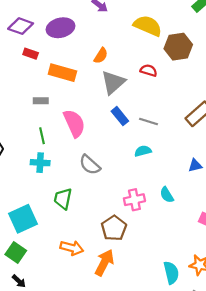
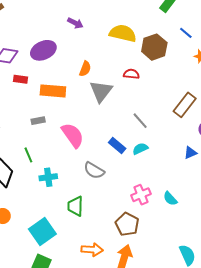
blue rectangle: (120, 116) -> (117, 146), moved
gray line: (148, 121) -> (140, 121), turned 42
green line: (42, 136) -> (28, 155), moved
cyan semicircle: (167, 195) -> (170, 199), moved

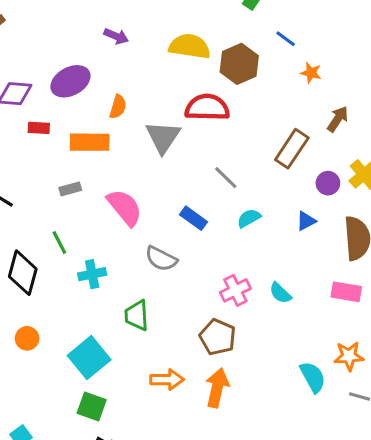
orange semicircle: (85, 69) -> (118, 107), moved
red semicircle: (131, 74) -> (207, 107), size x1.8
cyan semicircle: (140, 149) -> (249, 218), moved

